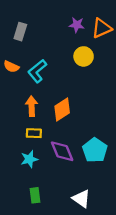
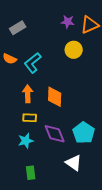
gray rectangle: (20, 32) -> (18, 28), turned 42
orange diamond: (62, 109) -> (55, 97), turned -55
white triangle: (81, 199) -> (74, 163), moved

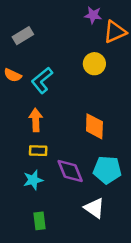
purple star: (68, 22) -> (93, 15), moved
orange diamond: (55, 97) -> (94, 126), moved
cyan pentagon: (84, 133) -> (107, 170), turned -30

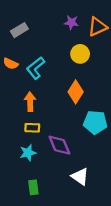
purple star: (93, 15) -> (71, 22), moved
orange diamond: (94, 126) -> (76, 92), moved, turned 30
cyan pentagon: (107, 170) -> (95, 122), moved

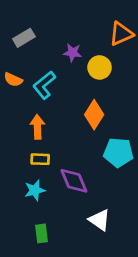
purple star: (71, 22) -> (73, 53), moved

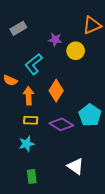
orange semicircle: (13, 80) -> (10, 80), moved
orange diamond: (94, 115) -> (56, 91), moved
cyan pentagon: (118, 152) -> (90, 115), turned 30
purple diamond: (74, 181) -> (61, 124), moved, turned -35

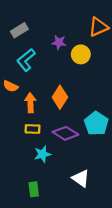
cyan L-shape: (34, 64) -> (26, 60), moved
cyan star: (27, 144) -> (42, 154), moved

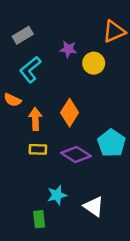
cyan star: (42, 154) -> (57, 195), moved

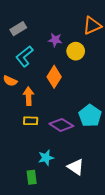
orange diamond: (70, 113) -> (54, 77), moved

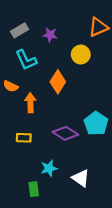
purple star: (55, 40) -> (50, 35), moved
cyan L-shape: (24, 56) -> (26, 60), turned -75
yellow rectangle: (31, 121) -> (24, 138), moved

